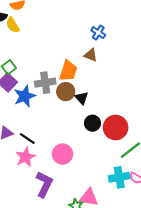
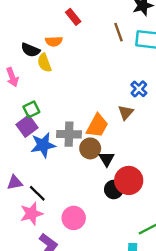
brown triangle: (91, 55) -> (126, 112), turned 40
red circle: (116, 128) -> (129, 180), moved

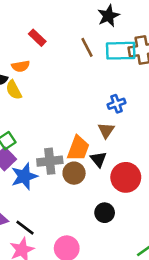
blue cross: (139, 89) -> (116, 104), turned 35
black triangle: (107, 159) -> (98, 159), moved
red circle: (129, 180) -> (126, 177), moved

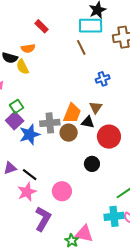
brown line: (87, 47) -> (81, 47), moved
cyan rectangle: (121, 51) -> (91, 26), moved
brown triangle: (106, 130) -> (96, 107), moved
black triangle: (98, 159) -> (88, 122), turned -40

